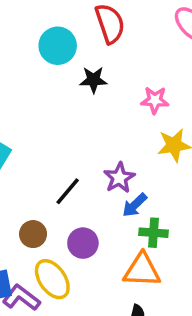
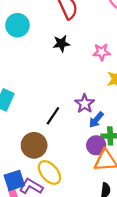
cyan circle: (58, 46) -> (17, 25), moved
brown circle: (33, 234) -> (34, 145), size x1.5
purple circle: (83, 243) -> (96, 145), moved

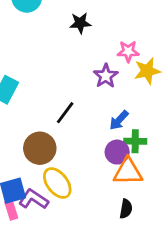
pink star: (102, 52) -> (128, 51), moved
purple star: (85, 104) -> (106, 76), moved

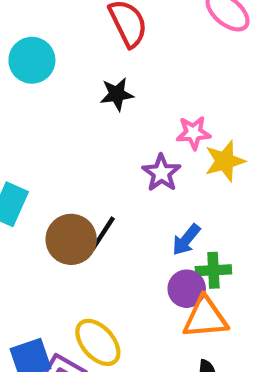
brown circle: (40, 148) -> (71, 239), moved

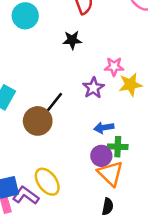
black line: (103, 233) -> (55, 102), moved
blue arrow: (186, 240) -> (104, 128), turned 36
orange triangle: (205, 318) -> (110, 173), turned 44

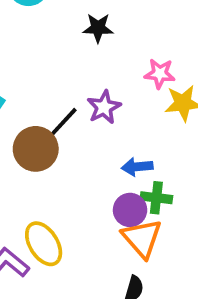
purple star: (93, 88) -> (104, 107), moved

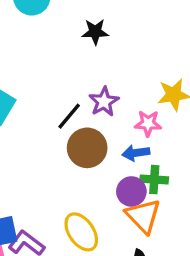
pink star: (160, 74) -> (148, 123), moved
brown circle: (36, 149) -> (87, 148), moved
yellow ellipse: (44, 244) -> (81, 232), moved

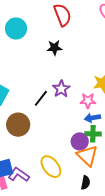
brown circle: (87, 148) -> (18, 125), moved
blue arrow: (136, 153) -> (92, 118), moved

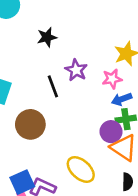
black star: (54, 48) -> (47, 37), moved
black line: (41, 98) -> (53, 86), turned -48

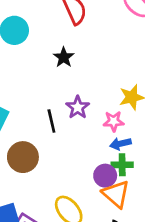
black star: (47, 37) -> (64, 57), moved, turned -30

